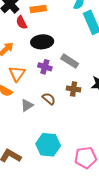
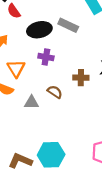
gray rectangle: (70, 61) -> (68, 25), moved
gray triangle: (27, 105) -> (32, 102), turned 40
cyan hexagon: (48, 145) -> (51, 155), moved

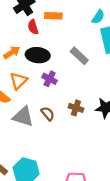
black ellipse: (39, 30) -> (38, 55), moved
gray triangle: (32, 102) -> (23, 117), size x1.5

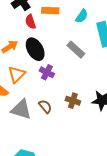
cyan semicircle: (98, 17) -> (82, 16), moved
black ellipse: (38, 55) -> (35, 49), turned 55

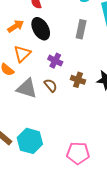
gray rectangle: (76, 50) -> (81, 29), turned 60
purple cross: (47, 72) -> (55, 61), moved

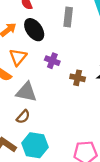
gray rectangle: (81, 29) -> (68, 17), moved
brown semicircle: (51, 85) -> (23, 117), moved, turned 88

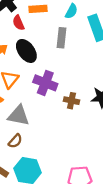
purple cross: (52, 61) -> (45, 83), size x1.5

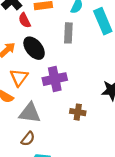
purple cross: (45, 83) -> (55, 79), turned -30
brown cross: (71, 101) -> (78, 112), moved

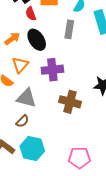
brown cross: (78, 112) -> (70, 102), size x1.5

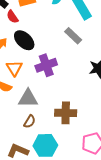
gray rectangle: (69, 29) -> (73, 36), moved, turned -42
brown cross: (70, 102) -> (66, 113), moved

